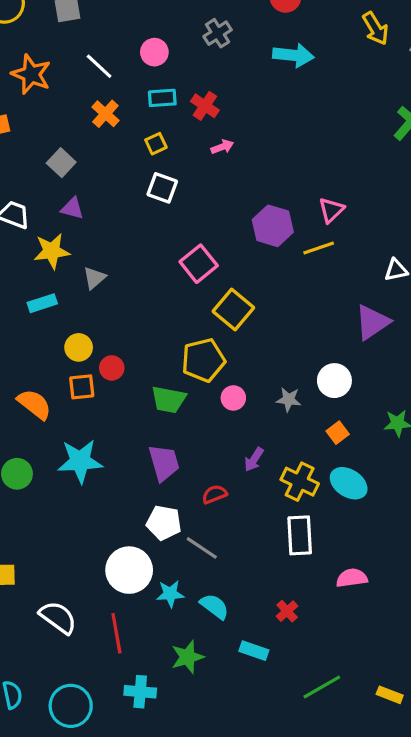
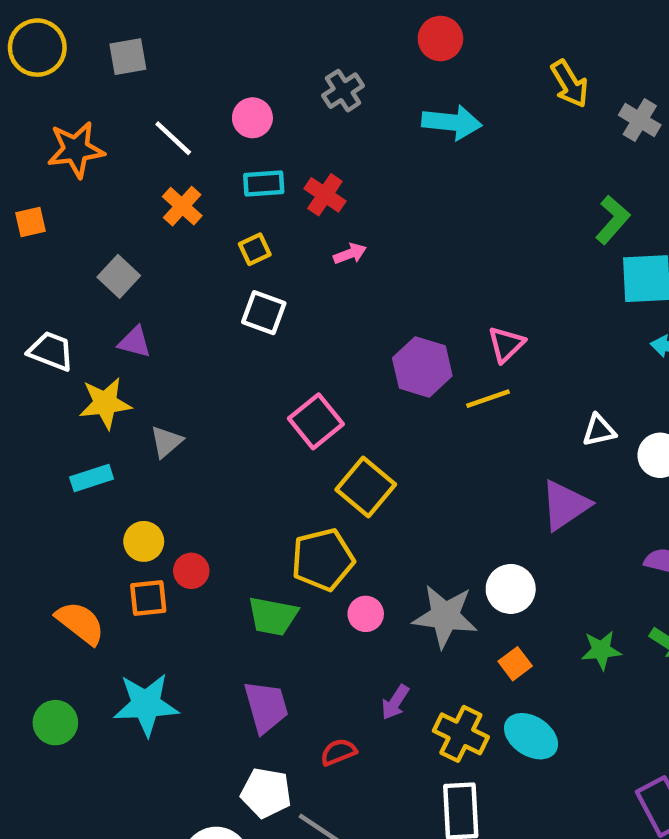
orange star: (31, 74) -> (76, 150), turned -30
gray star: (289, 400) -> (445, 616), size x1.8

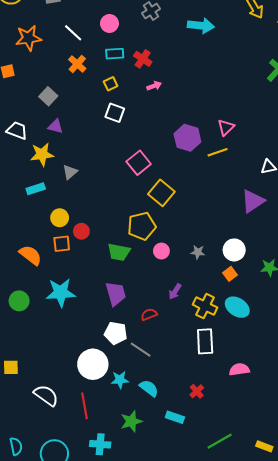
white circle: (511, 589) -> (234, 250), moved
gray star: (445, 616) -> (198, 252), size x0.5

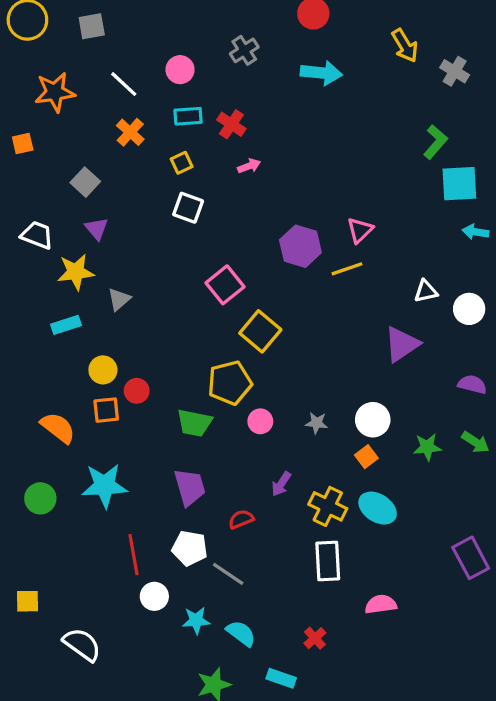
purple triangle: (55, 126) -> (97, 229), turned 35
white circle: (93, 364) -> (154, 596), size x0.6
red line: (85, 406) -> (133, 555), moved

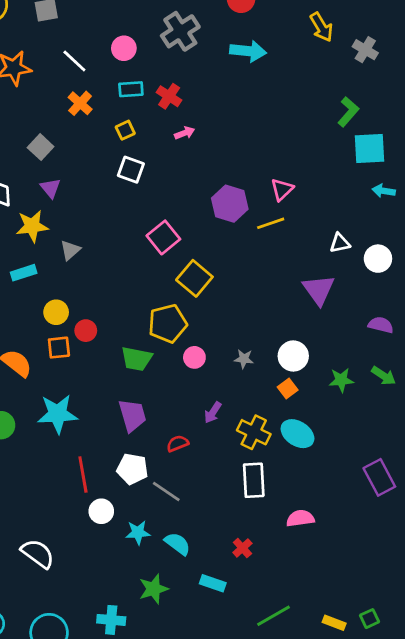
gray cross: (244, 50) -> (180, 31), size x1.5
purple triangle: (402, 344) -> (319, 290), turned -32

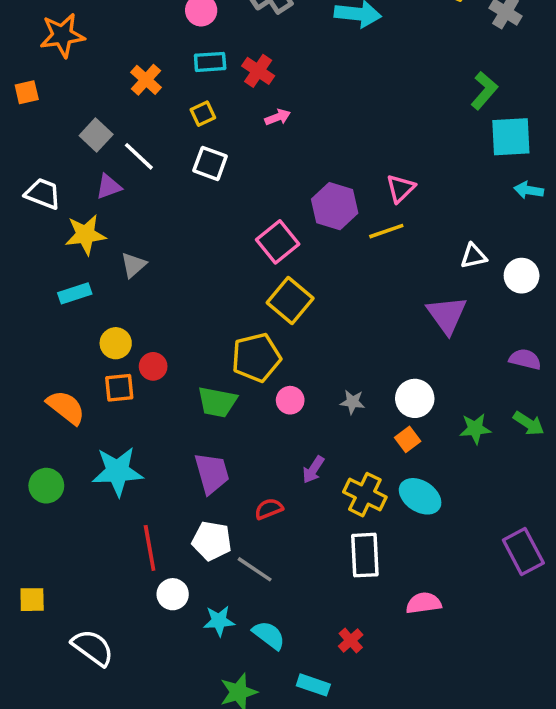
white line: (74, 61) -> (139, 156), moved
purple triangle: (50, 188) -> (109, 187), turned 50
pink square: (163, 237) -> (278, 242), moved

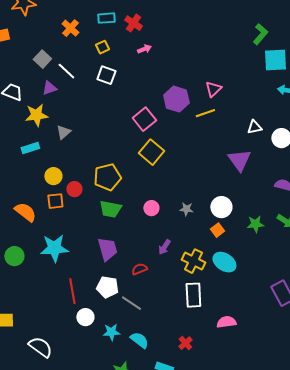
yellow pentagon: (256, 357) -> (107, 177), moved

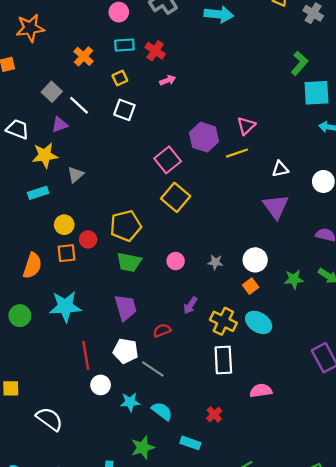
white triangle: (254, 127) -> (280, 169), moved
orange semicircle: (25, 212) -> (32, 266), turned 70

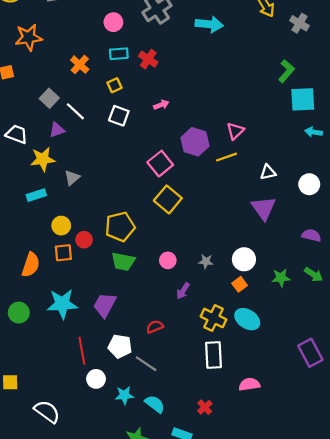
pink arrow: (168, 80) -> (161, 105), moved
purple arrow: (190, 305) -> (183, 291), moved
purple trapezoid: (126, 308) -> (105, 305), moved, turned -136

